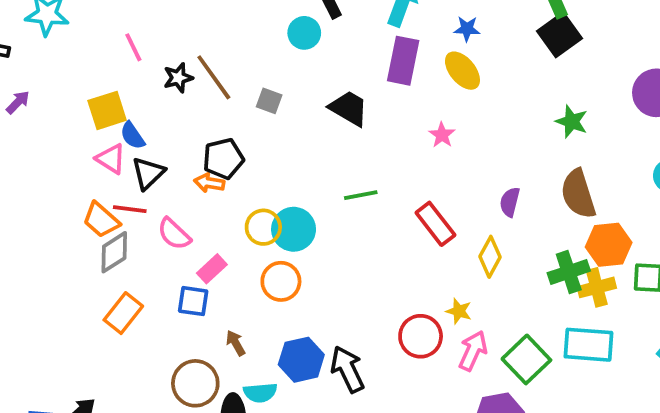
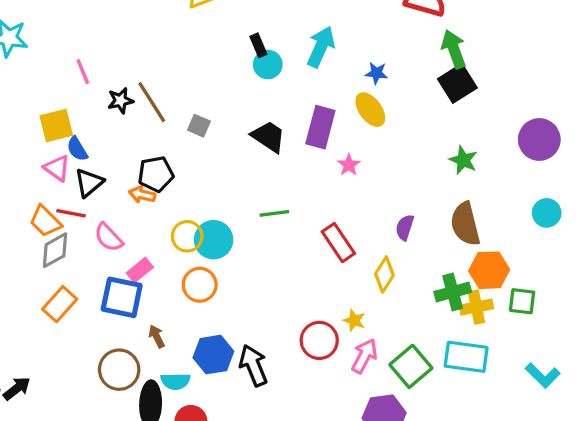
cyan circle: (304, 33) -> (268, 64), moved
purple rectangle: (403, 61) -> (320, 127), moved
blue square: (193, 301) -> (122, 297), size x1.5

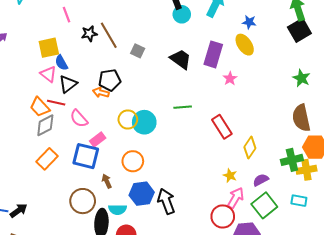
purple semicircle: (405, 227) -> (261, 180), moved, turned 42
orange circle: (200, 285) -> (133, 161), moved
red circle: (319, 340) -> (223, 216), moved
cyan rectangle: (466, 357) -> (299, 201), size x0.6

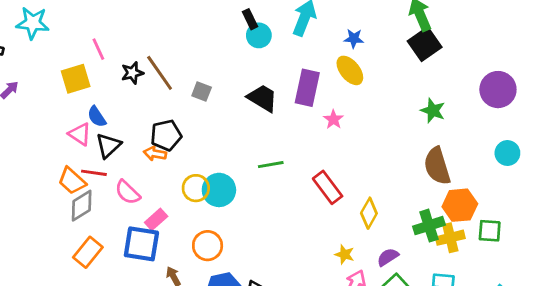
yellow square: (49, 48) -> (76, 79), moved

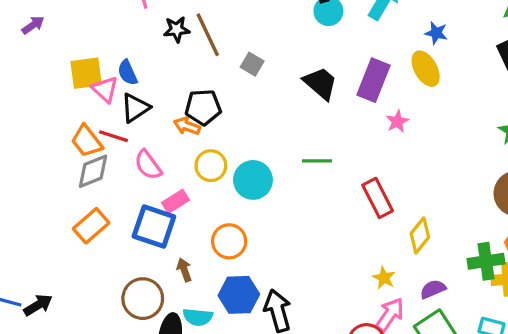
yellow square: (76, 79) -> (86, 73), moved
yellow circle: (196, 188) -> (211, 166), moved

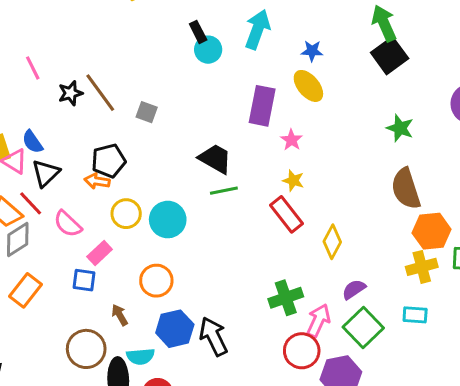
black trapezoid: (320, 83) -> (215, 159), moved
red line: (113, 136) -> (31, 203), turned 40
blue square: (154, 226) -> (84, 280), size x0.6
green cross: (486, 261) -> (286, 298), moved
yellow star: (384, 278) -> (293, 181), moved

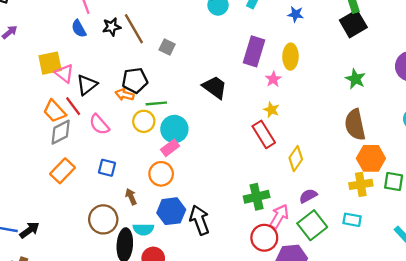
yellow ellipse: (308, 86) -> (290, 57), moved, turned 35
blue semicircle: (32, 142) -> (79, 29), moved
green line: (224, 191) -> (156, 103), moved
pink rectangle: (100, 253) -> (170, 148), moved

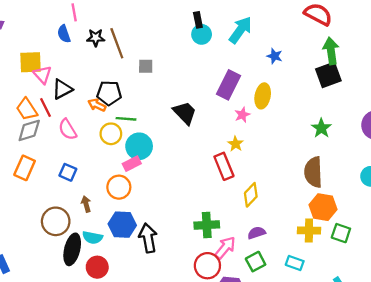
gray square: (167, 47) -> (146, 66), turned -35
orange rectangle: (62, 171) -> (25, 168), turned -30
green square: (312, 225) -> (256, 262), size x0.7

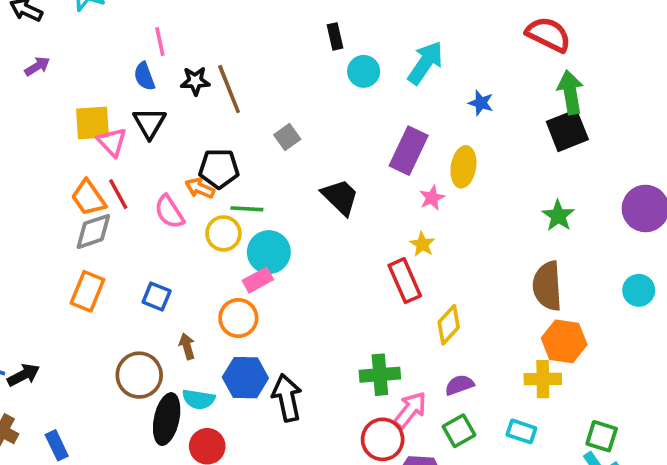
black rectangle: (198, 20) -> (335, 36), moved
gray square: (146, 66) -> (287, 137), moved, turned -35
black triangle: (62, 89) -> (149, 123), moved, turned -30
pink semicircle: (68, 129) -> (169, 212), moved
green square: (341, 233) -> (602, 436), moved

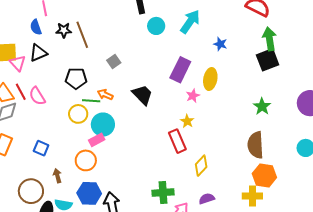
black triangle: (149, 123) -> (38, 53), turned 36
orange arrow: (200, 188) -> (105, 95), moved
pink semicircle: (169, 212) -> (37, 96), moved

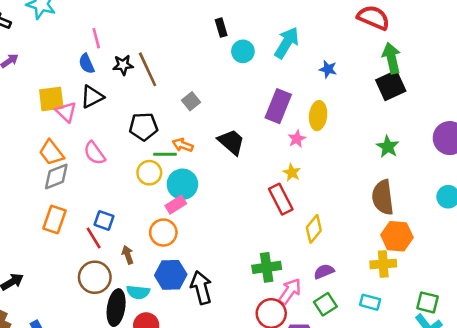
red line: (21, 92) -> (94, 238), moved

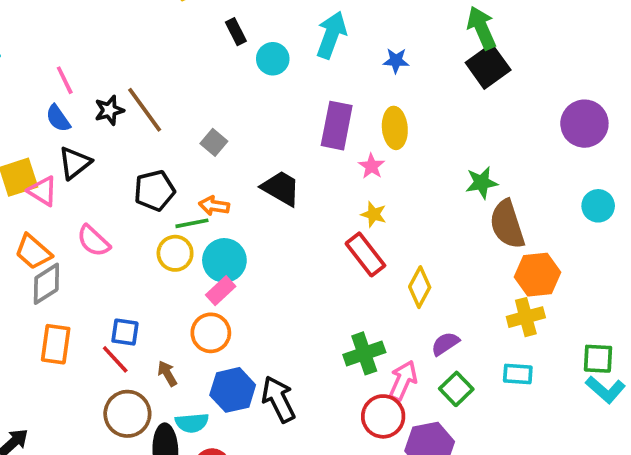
green star: (388, 147) -> (482, 183), moved, turned -30

